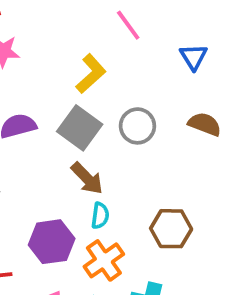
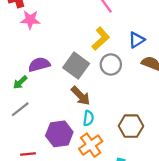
blue triangle: (193, 57) -> (137, 40), moved, turned 30
yellow L-shape: (91, 74) -> (101, 39), moved

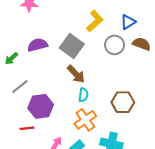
gray circle: (111, 64) -> (115, 45), moved
green arrow: (20, 82) -> (11, 58), moved
purple hexagon: (59, 134) -> (41, 106), moved

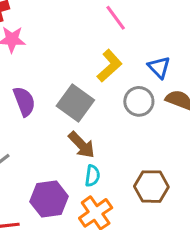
blue triangle: (128, 22) -> (159, 67), turned -42
purple semicircle: (37, 45) -> (24, 101), turned 84
purple hexagon: (41, 106) -> (49, 199), moved

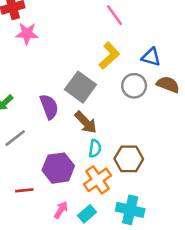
blue triangle: (159, 67) -> (151, 57), turned -30
purple semicircle: (24, 101) -> (49, 107), moved
brown hexagon: (151, 187) -> (129, 159), moved

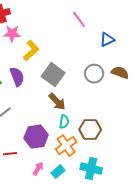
yellow L-shape: (109, 56) -> (31, 51), moved
blue triangle: (151, 57) -> (107, 40), moved, turned -42
purple semicircle: (49, 107) -> (17, 77), moved

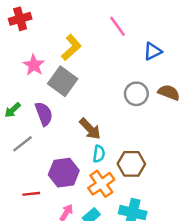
pink star: (12, 34) -> (34, 65), moved, turned 30
yellow L-shape: (31, 51) -> (71, 48), moved
gray square: (53, 75) -> (63, 81), moved
purple semicircle: (17, 77) -> (44, 114), moved

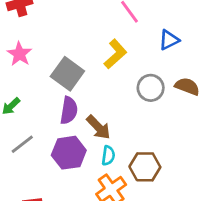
yellow L-shape: (71, 48) -> (115, 54), moved
pink star: (34, 65) -> (19, 54), moved
purple semicircle: (44, 114) -> (69, 110), moved, turned 30
purple hexagon: (64, 173) -> (69, 153), moved

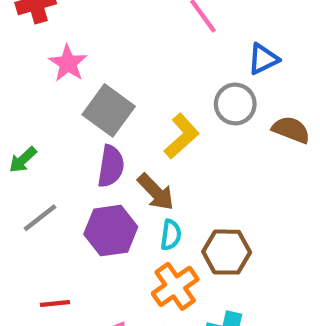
pink star: (19, 54) -> (68, 63), moved
yellow L-shape: (115, 54) -> (182, 136), moved
gray circle: (151, 88) -> (235, 104), moved

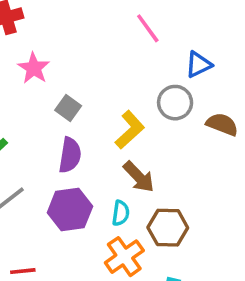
gray square: (109, 110) -> (68, 108), size x0.6
brown arrow: (156, 192) -> (139, 177), moved

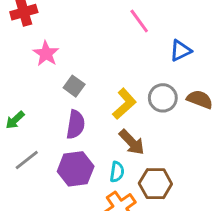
gray circle: (175, 103) -> (163, 98), moved

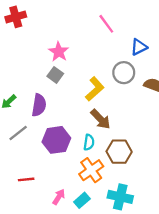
pink star: (46, 54) -> (59, 52), moved
gray circle: (163, 98) -> (124, 73), moved
purple semicircle: (76, 125) -> (39, 105), moved

